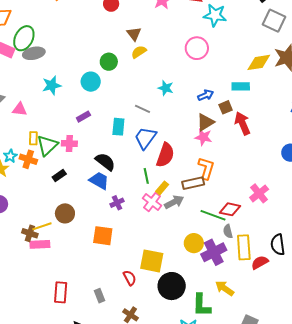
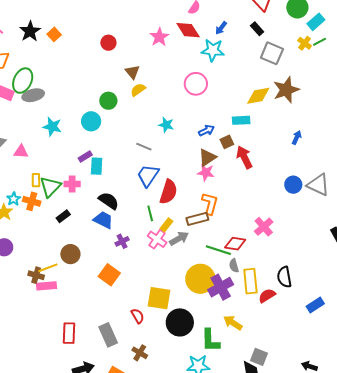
cyan star: (52, 85) -> (52, 127), turned 30
cyan rectangle: (118, 127) -> (97, 166), moved
orange square: (103, 236) -> (109, 275), turned 30
yellow circle: (194, 243) -> (200, 279), size x1.5
gray rectangle: (100, 296) -> (108, 335), size x1.6

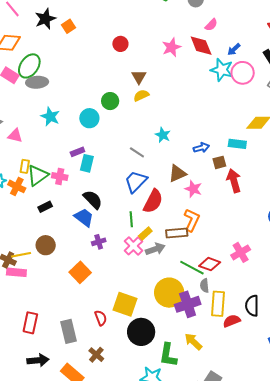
pink circle: (196, 84) -> (243, 73), moved
brown triangle: (207, 157) -> (177, 173), moved

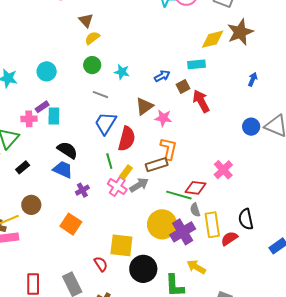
green circle: (110, 101) -> (92, 65), moved
pink cross: (60, 177) -> (29, 119), moved

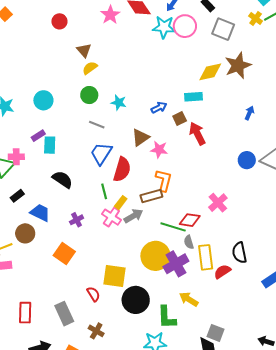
pink cross: (29, 119) -> (16, 157), moved
blue trapezoid: (63, 169) -> (40, 213), moved

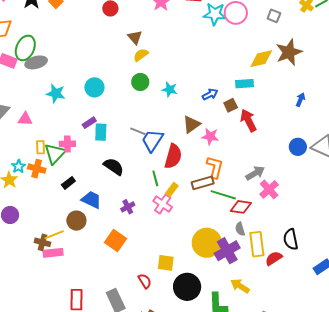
gray square: (223, 29) -> (274, 16), size x0.6
gray line: (97, 125) -> (138, 131), moved
gray arrow: (133, 216) -> (255, 173), moved
green line: (173, 227) -> (223, 195), moved
yellow square: (114, 276) -> (166, 263), size x0.7

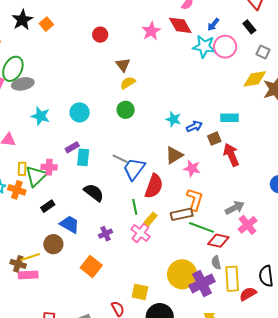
yellow diamond: (261, 59) -> (255, 79), moved
cyan star: (170, 89) -> (173, 119), moved

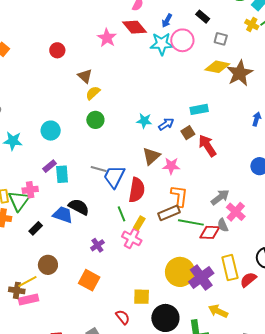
yellow diamond: (255, 79) -> (217, 67), turned 30
blue trapezoid: (70, 224) -> (63, 215), moved
gray semicircle: (216, 263) -> (223, 225), moved

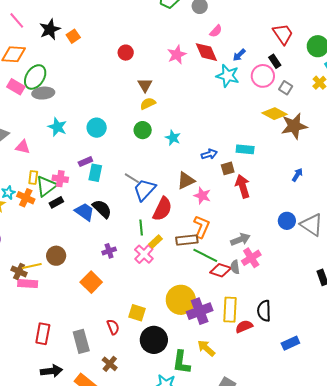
pink circle: (182, 40) -> (263, 76), moved
cyan star: (144, 121) -> (173, 138), moved
black rectangle: (36, 228) -> (56, 202), moved

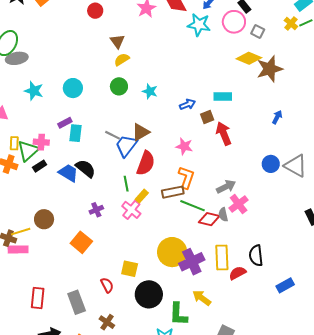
brown triangle: (186, 181) -> (141, 132), moved

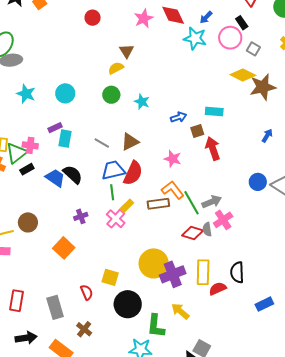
brown triangle: (117, 41) -> (127, 51), moved
blue trapezoid: (126, 146) -> (113, 170), moved, turned 35
orange L-shape: (186, 177) -> (173, 190), turned -60
green line: (192, 206) -> (192, 203), moved, turned 35

